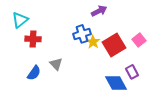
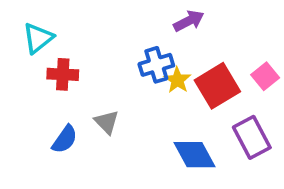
purple rectangle: (132, 72) -> (252, 137), size x1.5
blue diamond: (116, 83) -> (195, 155), moved

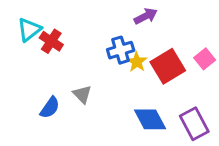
red cross: (63, 74) -> (51, 41), moved, turned 30
purple rectangle: (252, 137) -> (194, 124), moved

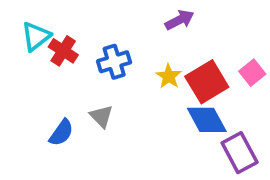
blue cross: (121, 50) -> (114, 62), moved
blue diamond: (150, 119) -> (207, 120), moved

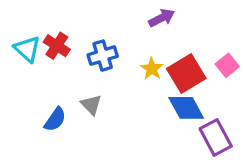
cyan triangle: (36, 36) -> (27, 49), moved, turned -40

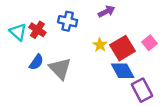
blue cross: (103, 56) -> (68, 21), moved, turned 30
gray triangle: (91, 105) -> (60, 69), size x1.6
blue semicircle: (55, 119) -> (36, 62), moved

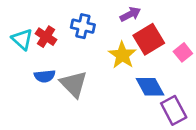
yellow star: (100, 45) -> (122, 55), size x1.5
red square: (123, 48) -> (149, 39), moved
blue semicircle: (36, 62) -> (45, 76), turned 49

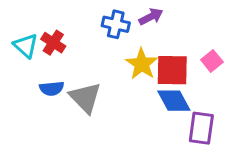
blue cross: (83, 26) -> (116, 24), moved
red square: (149, 39) -> (172, 70), moved, turned 32
purple rectangle: (174, 110) -> (201, 128), turned 36

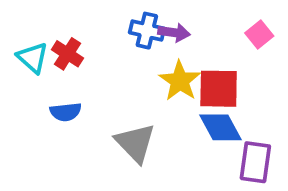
purple arrow: (151, 17) -> (174, 32), moved, turned 35
pink square: (212, 61) -> (259, 34), moved
gray triangle: (85, 98) -> (135, 143), moved

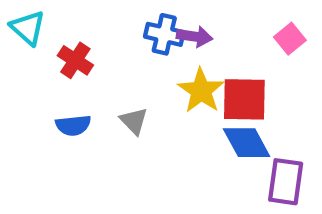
cyan triangle: (33, 58) -> (28, 28), moved
gray triangle: (135, 143) -> (134, 121), moved, size x0.6

